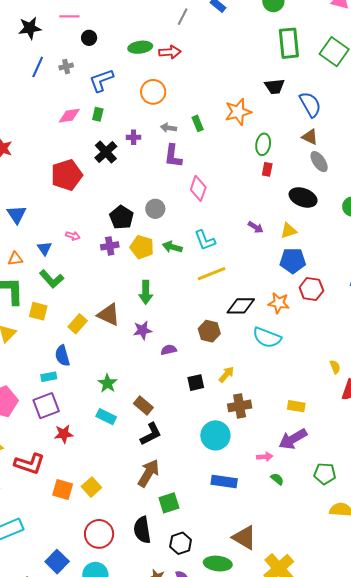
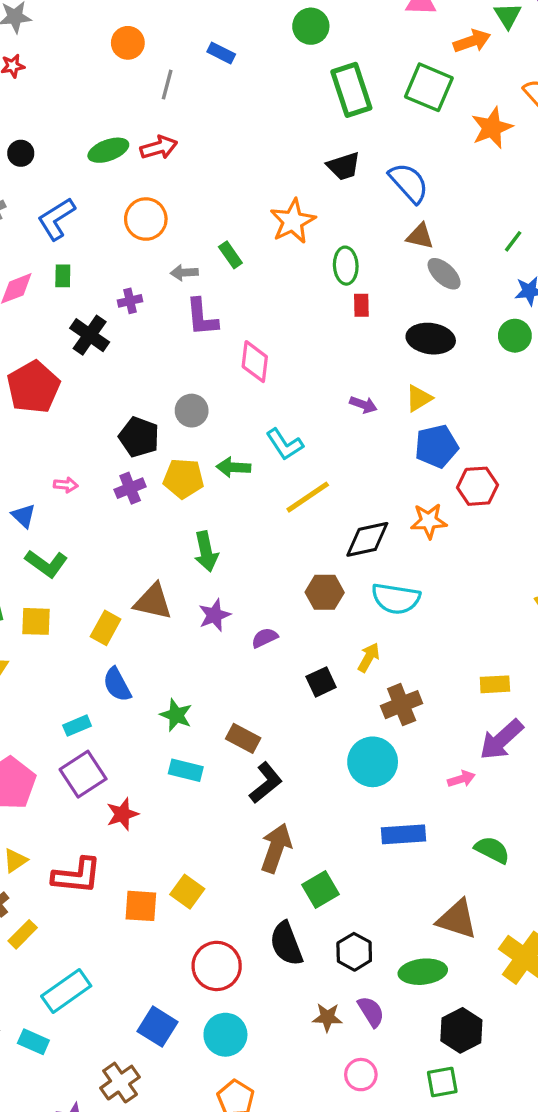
cyan semicircle: (267, 338) -> (396, 599), moved
blue semicircle: (62, 356) -> (117, 685), moved
green semicircle: (277, 479) -> (492, 850), moved, size x1.5

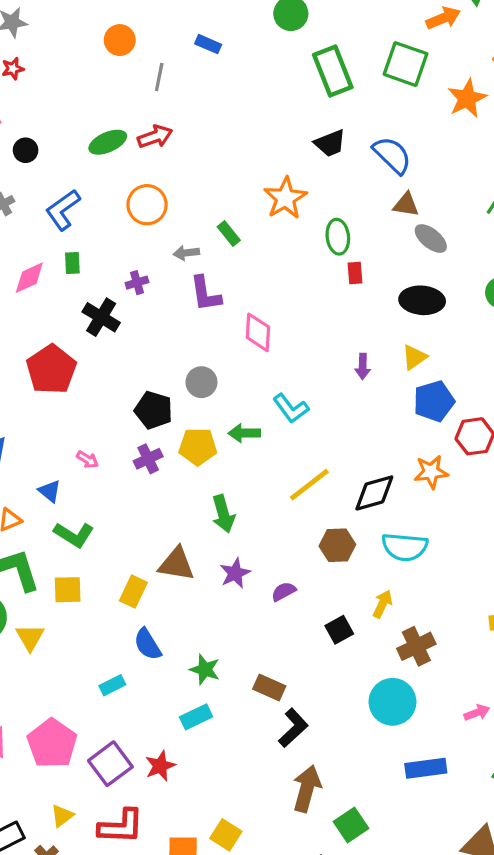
purple arrow: (363, 405) -> (363, 366), turned 75
pink arrow: (66, 485) -> (87, 459), turned 30
yellow line: (308, 497) -> (309, 485), moved
cyan rectangle: (186, 770) -> (196, 717), moved, turned -36
purple square: (83, 774) -> (110, 764), moved

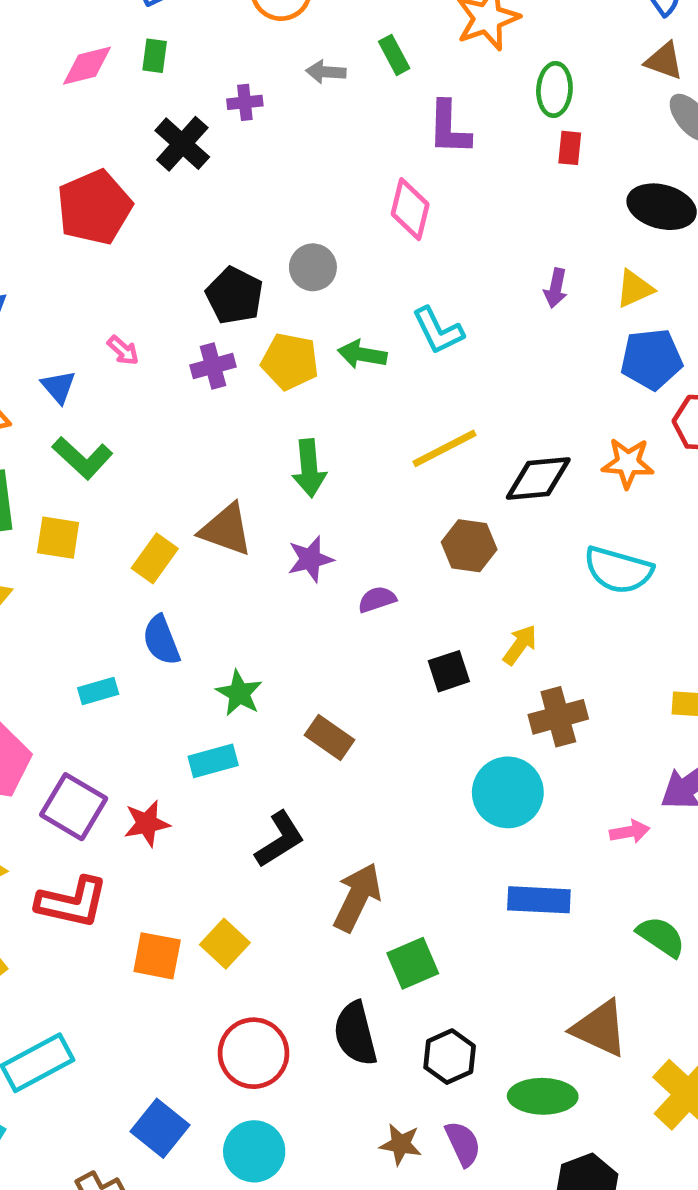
purple L-shape: (205, 294) -> (449, 128), moved
cyan semicircle: (405, 547) -> (618, 570), moved
black L-shape: (293, 728) -> (280, 839), moved
purple square: (110, 764) -> (74, 807), turned -33

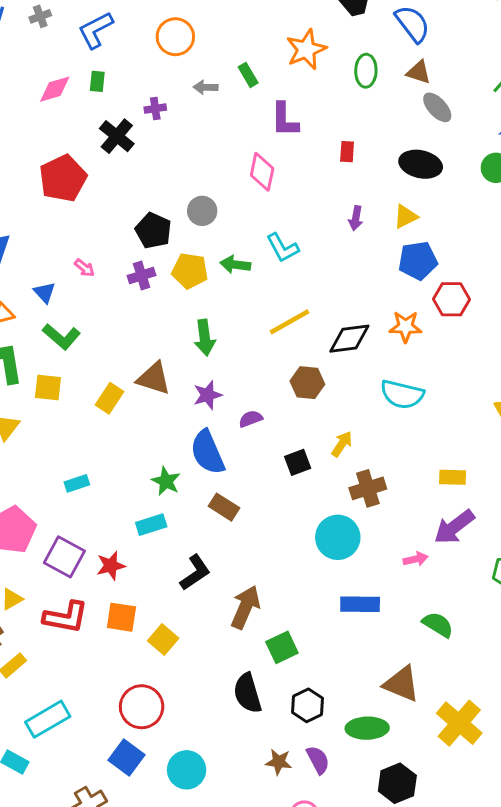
green ellipse: (554, 89) -> (366, 71), moved
red rectangle: (570, 148) -> (347, 152), moved
blue semicircle: (161, 640) -> (207, 452), moved, size x1.4
orange square: (157, 956) -> (121, 617), moved
red circle: (254, 1053) -> (142, 707), moved

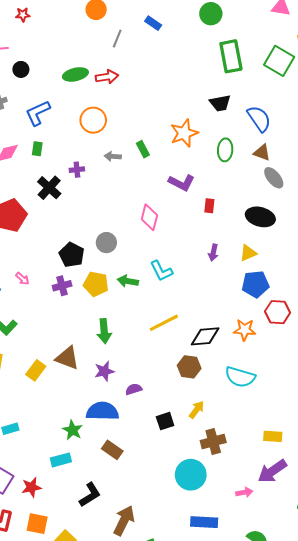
purple L-shape: (285, 120) -> (182, 183), moved, turned -65
brown hexagon: (307, 383) -> (189, 367), moved
blue semicircle: (207, 452) -> (102, 411), turned 112

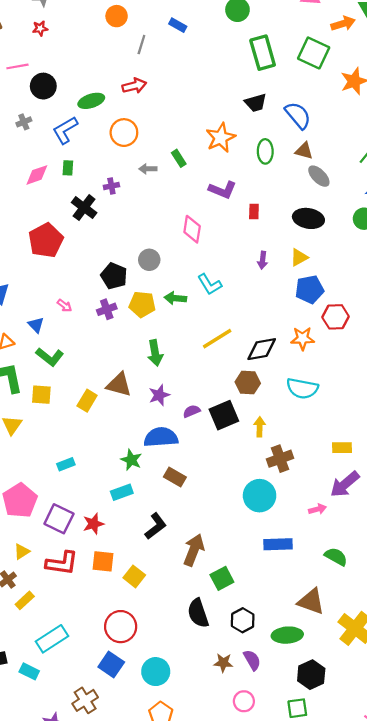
black circle: (21, 69) -> (43, 86), size x1.5
green ellipse: (75, 74) -> (91, 101), moved
yellow arrow: (197, 410) -> (260, 427), turned -30
black square: (165, 421) -> (224, 415), moved, size x1.5

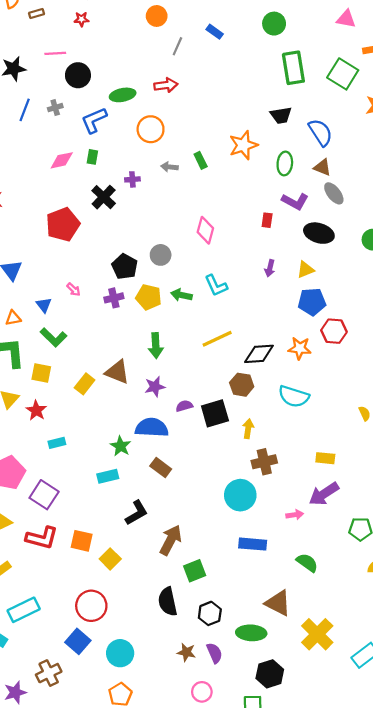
purple L-shape: (223, 190) -> (295, 201), moved
red star: (93, 524) -> (36, 410), moved, turned -30

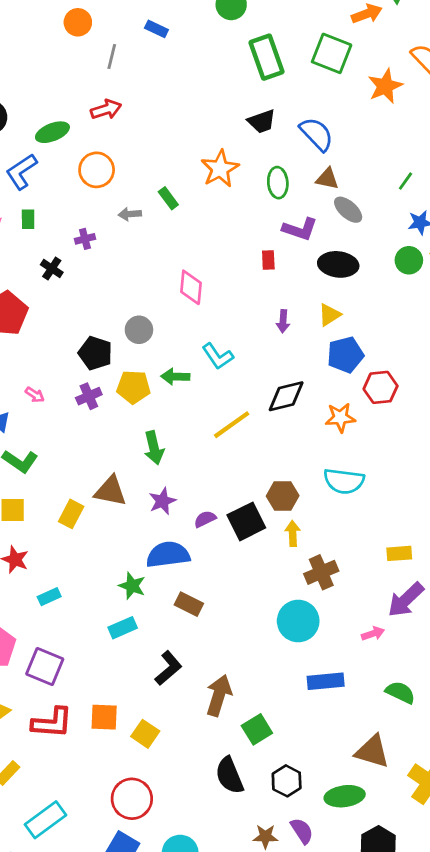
black cross: (104, 197) -> (52, 268), size x0.7
black diamond: (259, 354) -> (286, 396), moved
brown hexagon: (242, 385) -> (283, 496), moved

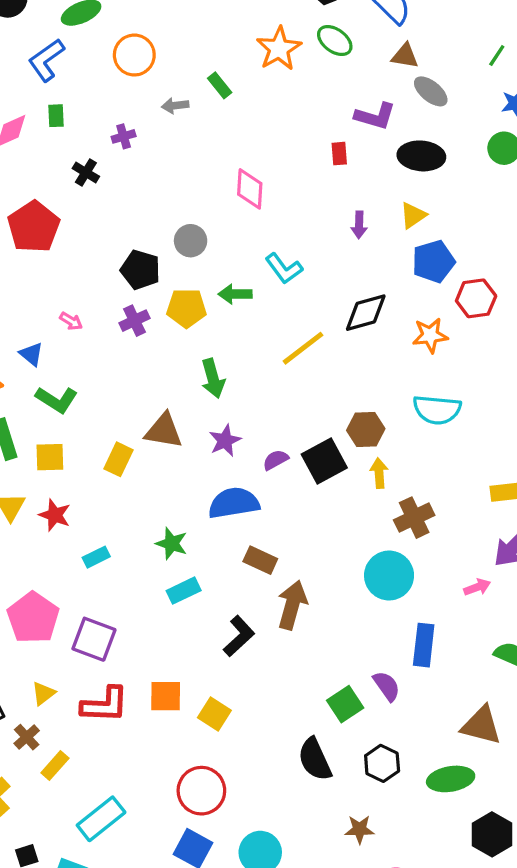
green ellipse: (278, 183) -> (335, 41), moved, turned -48
green star: (132, 586) -> (172, 543), moved
blue rectangle: (326, 681) -> (424, 645), turned -76
brown arrow: (219, 695) -> (292, 605), moved
purple semicircle: (302, 831) -> (387, 686), moved

